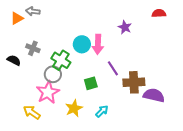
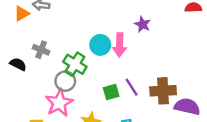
purple star: (125, 27) -> (143, 24), moved
purple line: (113, 68) -> (132, 87), moved

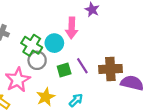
cyan circle: (100, 45) -> (54, 43), moved
gray circle: (65, 81) -> (37, 60), moved

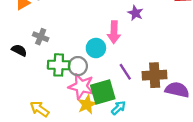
green cross: (32, 45) -> (59, 65), moved, turned -30
green square: (64, 70) -> (103, 92), moved, size x1.6
pink star: (18, 80) -> (81, 86), moved, turned -30

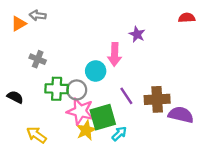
black semicircle: (19, 50) -> (15, 97), moved

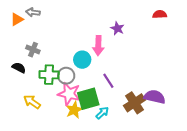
black semicircle: (15, 97) -> (19, 68), moved
brown cross: (157, 99) -> (135, 103), moved, turned -30
yellow arrow: (36, 135) -> (32, 102), moved

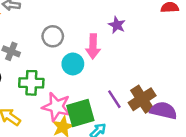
gray circle: (66, 76) -> (53, 36), moved
purple line: (108, 81) -> (114, 99), moved
brown cross: (135, 103) -> (142, 99), moved

